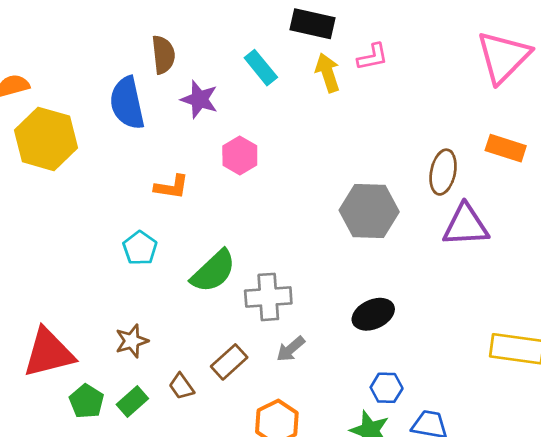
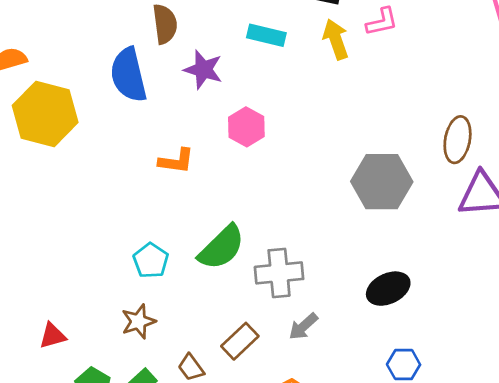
cyan rectangle: (261, 68) -> (266, 35), turned -36
cyan pentagon: (140, 248) -> (151, 261), moved
red triangle: (49, 353) -> (52, 336), size x0.5

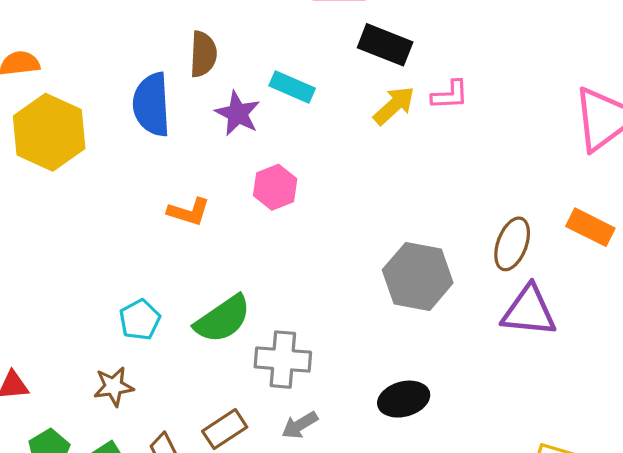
cyan rectangle: (266, 35) -> (292, 87), moved
yellow arrow: (336, 39) -> (394, 106), turned 57

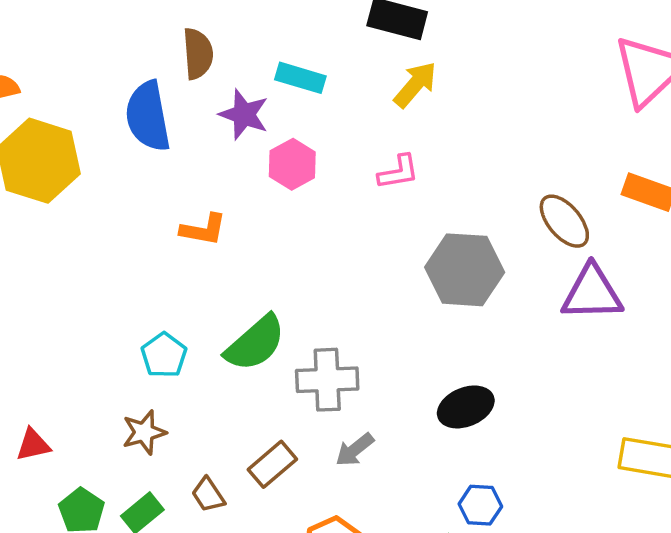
pink L-shape: (450, 95) -> (398, 172), moved
pink hexagon: (275, 187) -> (292, 164), moved
brown ellipse: (512, 244) -> (564, 221), turned -54

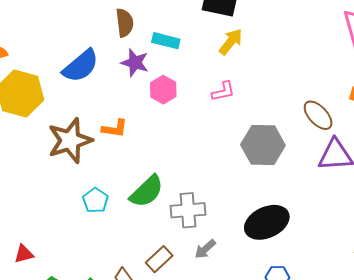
brown semicircle: (198, 54) -> (125, 23), moved
blue semicircle: (148, 116) -> (81, 66), turned -117
black ellipse: (466, 407) -> (267, 222), size x1.4
brown star: (144, 432) -> (70, 140), moved, size x1.8

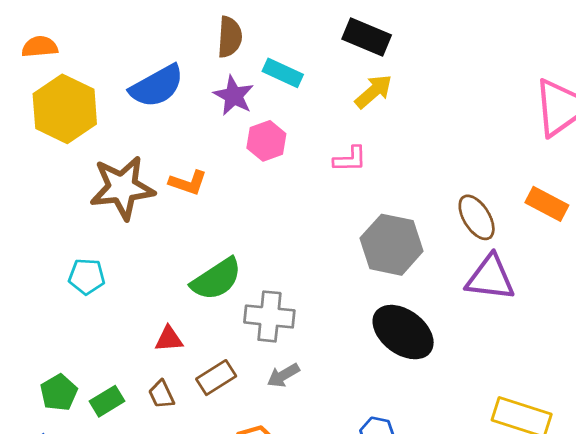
cyan pentagon: (95, 200) -> (87, 276), moved, turned 30
black ellipse: (267, 222) -> (403, 332), moved, turned 51
red triangle: (24, 254) -> (169, 339), moved

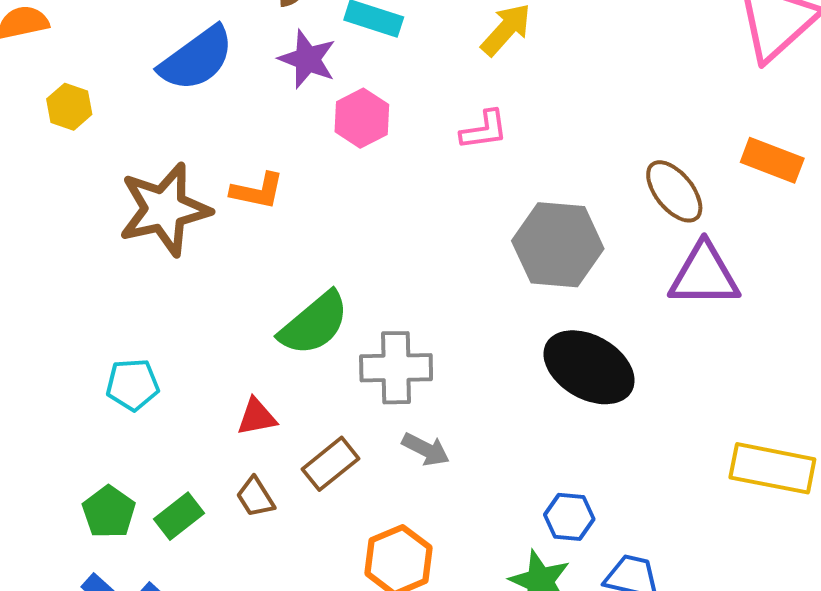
yellow hexagon: (65, 109) -> (69, 107), size x0.5
cyan pentagon: (87, 276) -> (133, 385), moved
gray arrow: (283, 375) -> (426, 449), turned -116

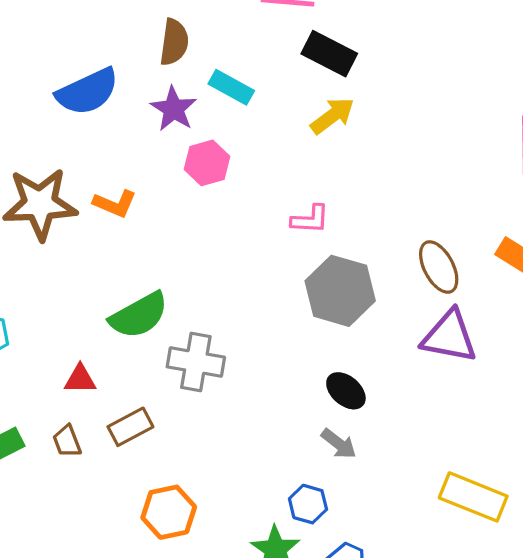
pink L-shape: (484, 130) -> (310, 219), moved
black ellipse: (589, 367) -> (346, 391), size x0.6
gray arrow: (426, 449) -> (339, 444), moved

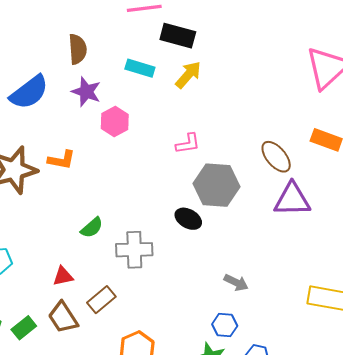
cyan rectangle: (231, 87) -> (140, 68), moved
green semicircle: (139, 315) -> (92, 228), size x0.6
black ellipse: (346, 391) -> (188, 219), moved
brown trapezoid: (67, 441) -> (63, 317), size x1.5

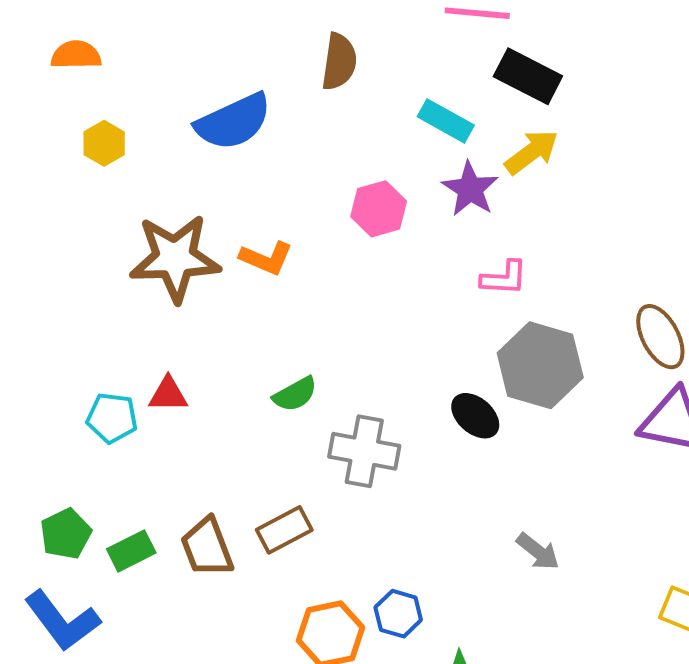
purple star: (86, 92) -> (470, 189), moved
red triangle: (63, 276) -> (168, 394), moved
blue hexagon: (225, 325) -> (398, 614), moved

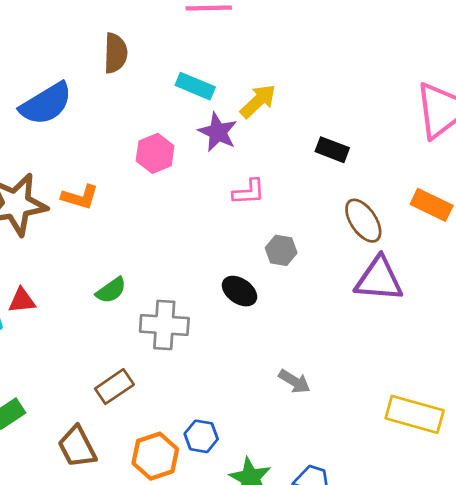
black rectangle: (528, 76) -> (332, 150), moved, size x0.7
gray hexagon: (540, 365) -> (281, 250), size x0.5
brown trapezoid: (207, 547) -> (77, 447), moved

